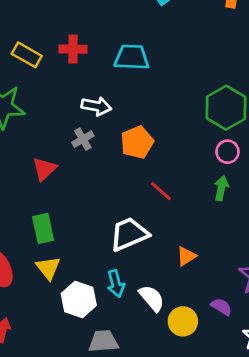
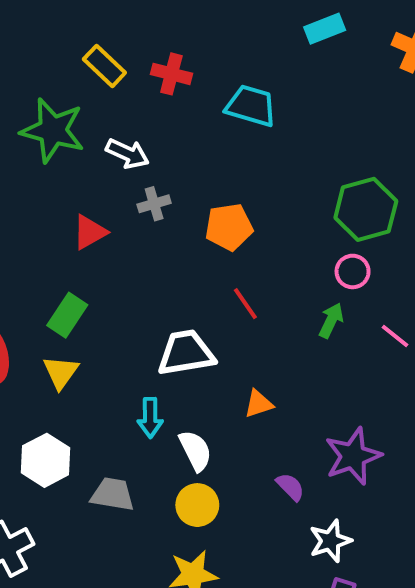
white arrow: (96, 106) -> (127, 154), moved
green rectangle: (43, 228) -> (67, 315), turned 32
white hexagon: (79, 300) -> (46, 460), moved
yellow circle: (183, 321) -> (197, 505), moved

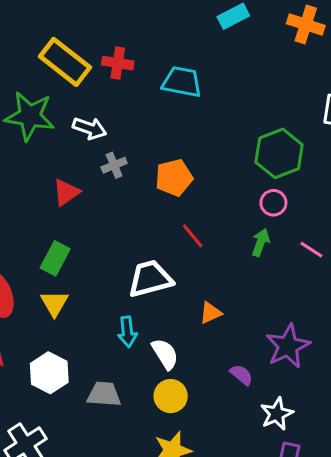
yellow rectangle: (104, 66) -> (65, 62), size x1.5

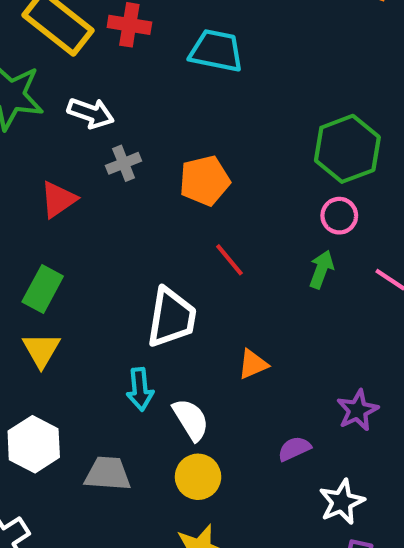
white trapezoid: (150, 279) -> (171, 317), turned 114
purple star: (288, 346) -> (357, 410), size x0.7
purple semicircle: (241, 375) -> (294, 449), turned -65

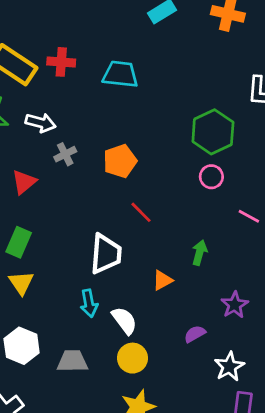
green arrow: (321, 269) -> (200, 253), moved

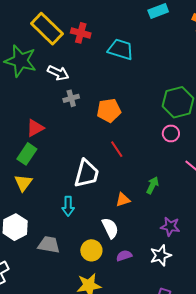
red triangle: (24, 182) -> (35, 128), moved
purple star: (235, 305) -> (170, 227), turned 30
white semicircle: (124, 321) -> (110, 228), moved
purple semicircle: (195, 334) -> (124, 256), moved
white star: (229, 367) -> (161, 255), moved

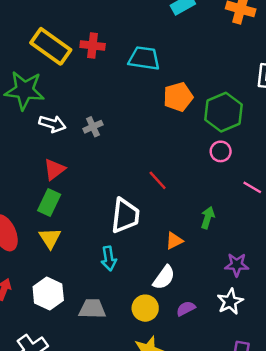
white arrow: (58, 73) -> (52, 124), moved
orange pentagon: (109, 110) -> (178, 97), moved
white semicircle: (110, 228) -> (164, 278), turned 70

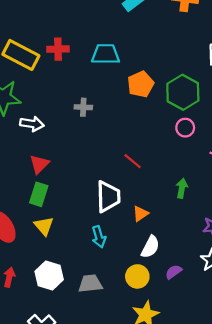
gray cross: (93, 127) -> (83, 107), moved, turned 35
orange triangle: (174, 241) -> (140, 214), moved

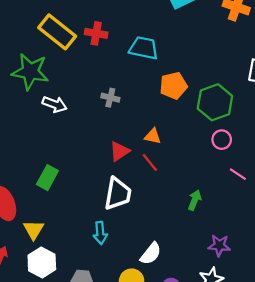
pink circle: (185, 128) -> (222, 140), moved
red triangle: (39, 164) -> (119, 151), moved
orange triangle: (140, 214) -> (153, 136), moved, turned 35
yellow triangle: (44, 226) -> (34, 230), moved

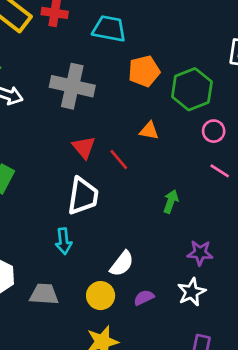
gray cross: (110, 98) -> (72, 86), size x2.0
orange triangle: (153, 136) -> (149, 131), moved
pink circle: (222, 140) -> (214, 131), moved
red triangle: (119, 151) -> (84, 147), turned -35

